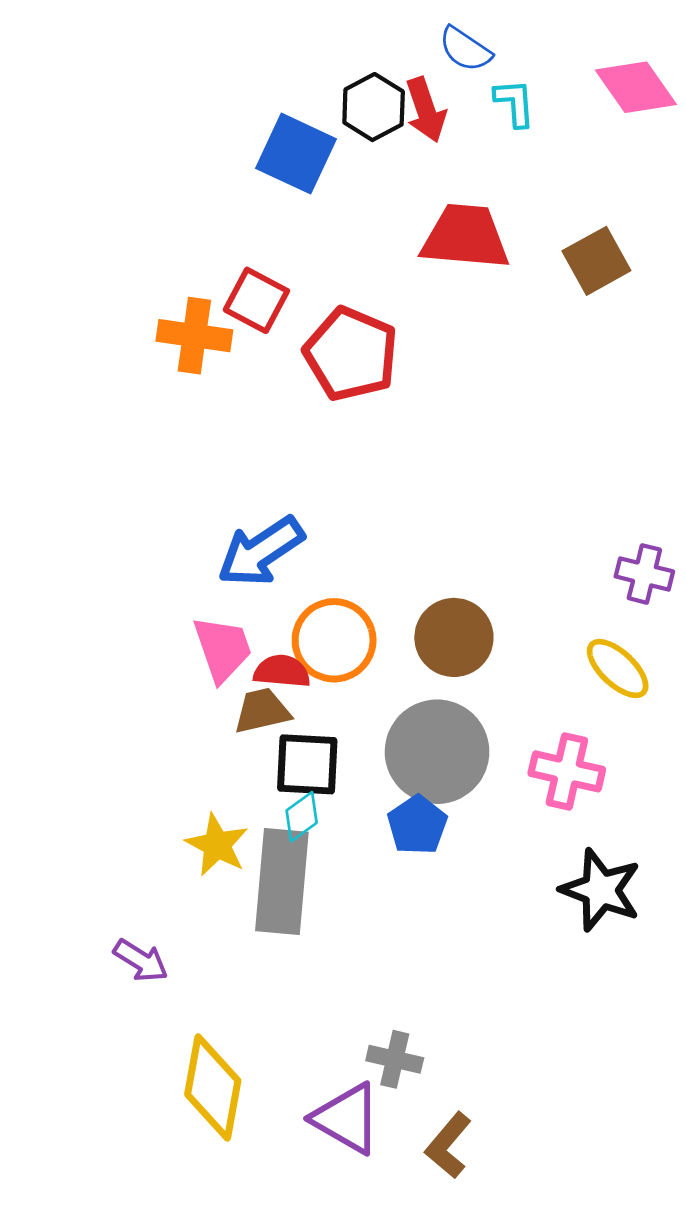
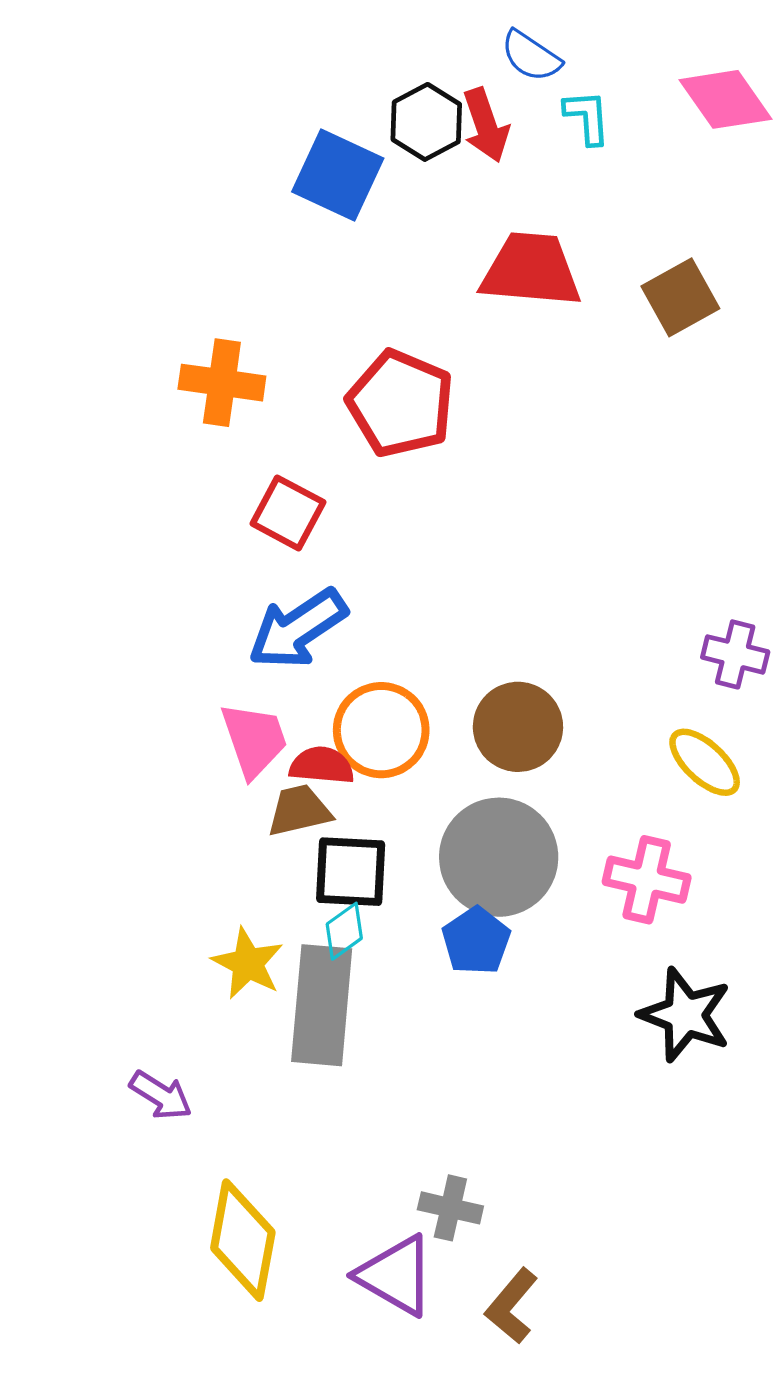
red square: (256, 300) -> (288, 513), moved

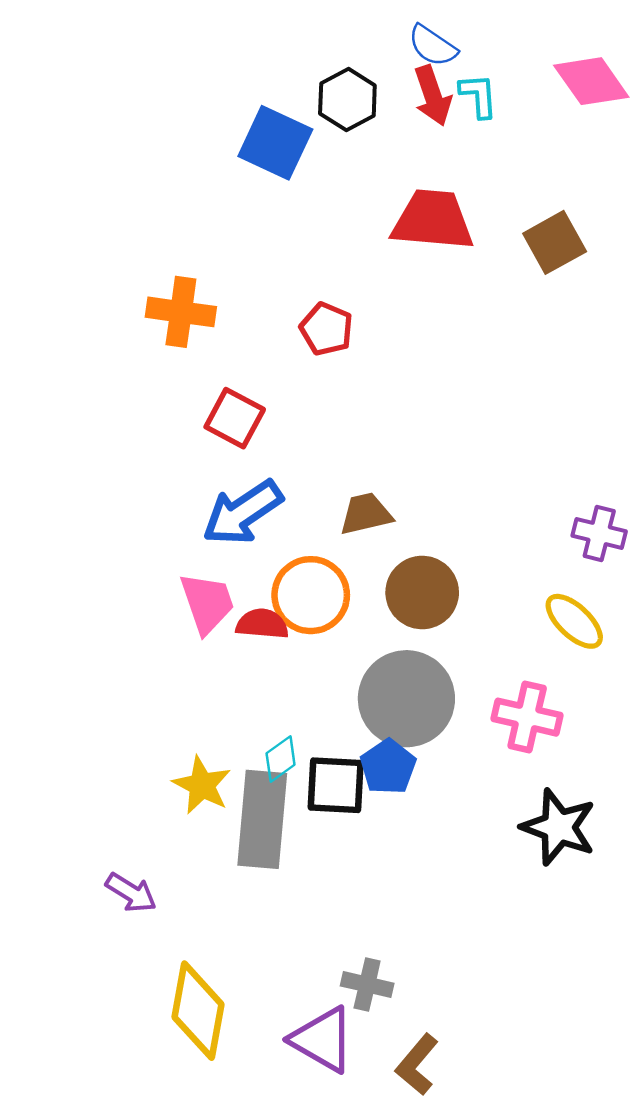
red arrow: (486, 125) -> (433, 96), moved
red pentagon: (401, 403) -> (326, 329), size x0.6
brown trapezoid: (299, 811) -> (366, 514), moved
black square: (351, 872) -> (336, 785), moved

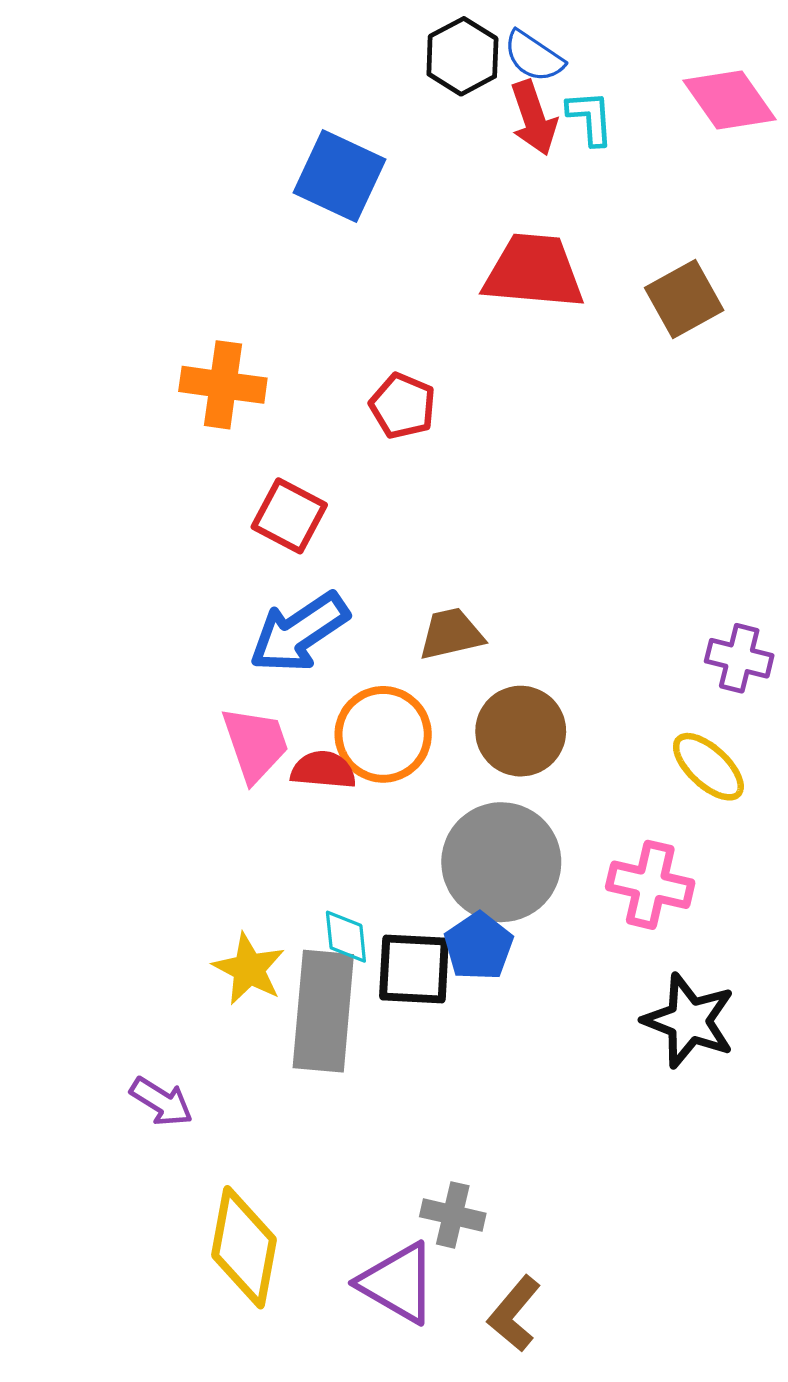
black hexagon: (347, 100) -> (462, 56), moved
cyan diamond: (281, 759) -> (346, 937), turned -60

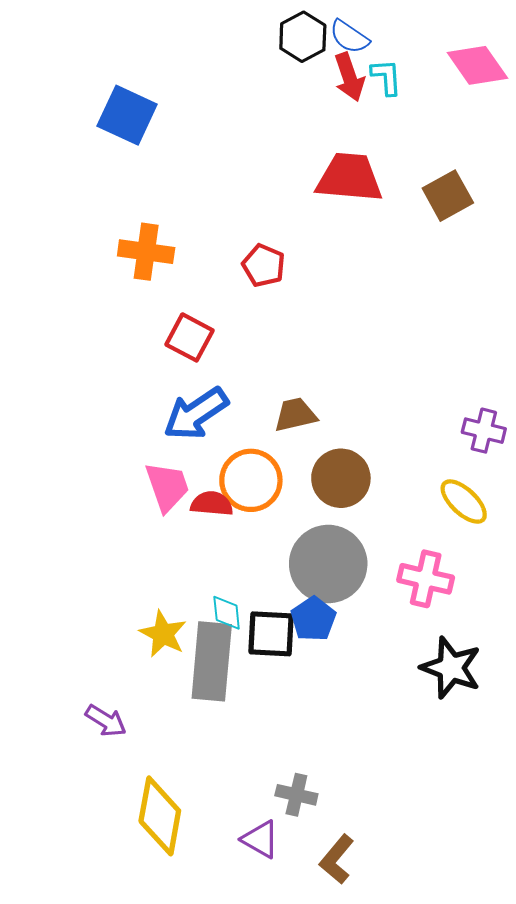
blue square: (339, 176) -> (127, 115), moved
purple triangle: (398, 1283) -> (260, 839), size x0.7

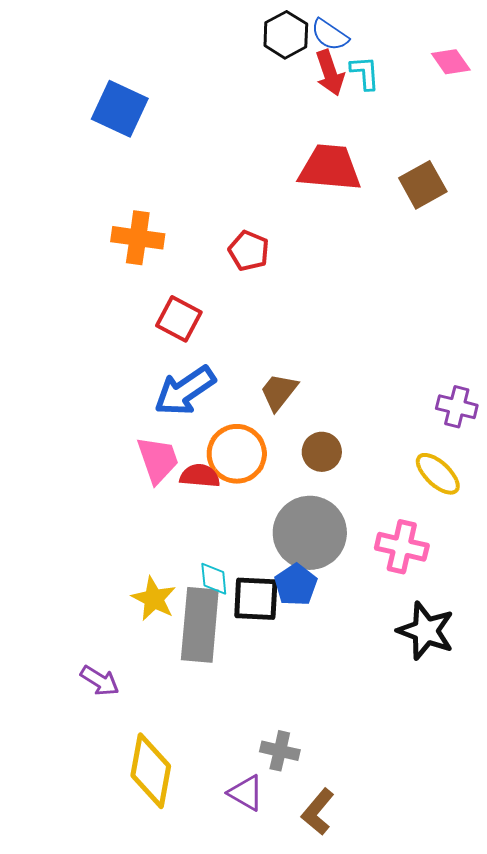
pink diamond: (477, 65) -> (451, 62), size x0.7
brown trapezoid: (295, 415) -> (279, 392), turned -39
brown circle: (341, 478) -> (322, 452), size x0.7

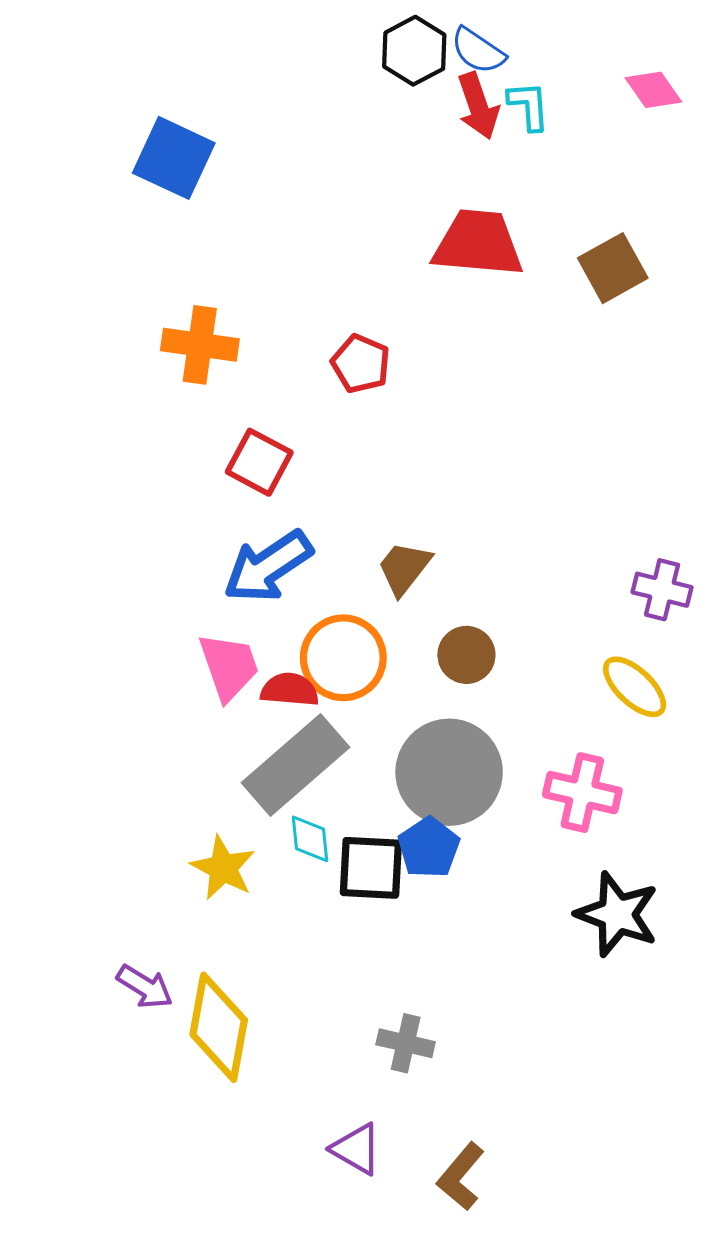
gray rectangle: (200, 625) -> (295, 765), moved, turned 44
gray cross: (280, 751) -> (406, 1043), moved
yellow diamond: (151, 771) -> (219, 1027), moved

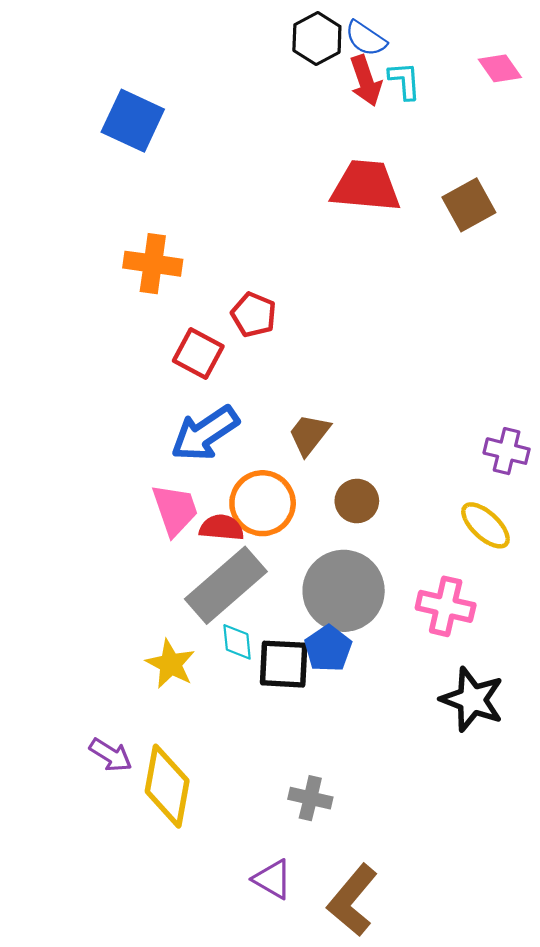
red pentagon: (361, 364) -> (254, 315), moved
brown L-shape: (461, 1177) -> (352, 900), size x1.4

